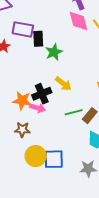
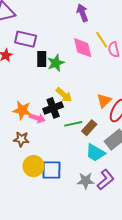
pink diamond: (78, 21) -> (83, 48), moved
black rectangle: (38, 39) -> (42, 59), moved
black cross: (42, 94) -> (53, 108), moved

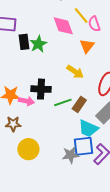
yellow arrow: (64, 95) -> (75, 72), moved
orange triangle: (104, 101) -> (87, 46), moved
black cross: (53, 108) -> (41, 89), turned 30
blue square: (52, 170) -> (83, 146), moved
gray star: (86, 181) -> (70, 155), moved

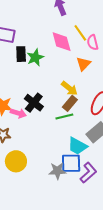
black cross: (41, 89) -> (34, 103), turned 30
green line: (63, 102) -> (64, 116), moved
brown rectangle: (79, 104) -> (70, 103), moved

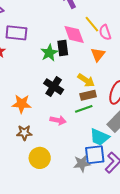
black rectangle: (21, 54) -> (63, 48), moved
black cross: (34, 103) -> (54, 87), moved
brown rectangle: (70, 103) -> (88, 95), turned 42
pink arrow: (18, 113) -> (58, 120), moved

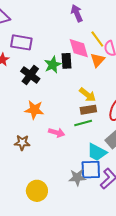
orange triangle: (98, 55) -> (98, 60), moved
black cross: (54, 87) -> (30, 75), moved
orange star: (22, 104) -> (34, 110), moved
yellow circle: (40, 158) -> (37, 191), moved

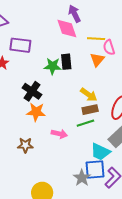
yellow line: (97, 39) -> (96, 39), turned -48
pink diamond: (79, 48) -> (67, 28), moved
green star: (53, 65) -> (53, 66), turned 30
black cross: (30, 75) -> (32, 91), moved
gray star: (77, 177) -> (82, 178), turned -30

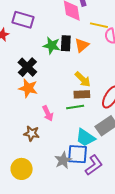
orange triangle: (97, 60) -> (82, 45), moved
pink arrow: (59, 134) -> (48, 113), turned 42
brown star: (25, 145) -> (32, 133), moved

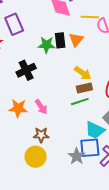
purple rectangle: (23, 20) -> (14, 24), turned 60
black cross: (27, 67) -> (26, 70), turned 30
orange star: (28, 88) -> (18, 108), moved
pink arrow: (48, 113) -> (41, 107), moved
yellow circle: (22, 169) -> (36, 157), moved

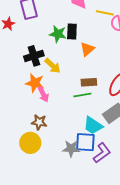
orange triangle: (76, 40) -> (87, 49), moved
yellow arrow: (83, 73) -> (53, 66), moved
orange star: (18, 108) -> (35, 83), moved
gray star: (77, 156) -> (71, 149), turned 30

